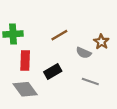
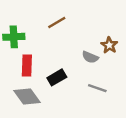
brown line: (59, 35) -> (57, 23), moved

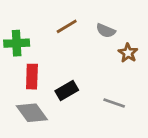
gray semicircle: (90, 57) -> (106, 31), moved

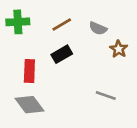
green cross: (17, 43) -> (18, 22), moved
black rectangle: (67, 90) -> (62, 54), moved

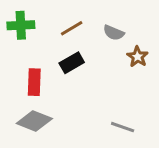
gray line: (106, 96) -> (123, 127), moved
gray diamond: (29, 105) -> (34, 121), turned -32

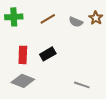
brown star: (138, 57) -> (96, 18), moved
black rectangle: (72, 63) -> (48, 54), moved

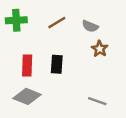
brown star: (96, 18) -> (100, 49), moved
black rectangle: (48, 54) -> (57, 64), turned -56

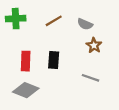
gray line: (97, 101) -> (91, 78), moved

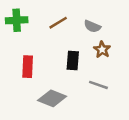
black rectangle: (54, 60) -> (73, 61), moved
gray diamond: (26, 90) -> (52, 98), moved

